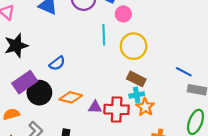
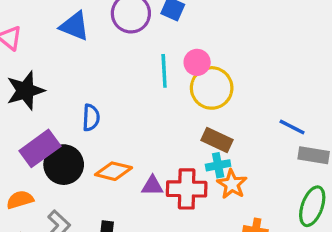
pink circle: (123, 14) -> (197, 62), moved
blue semicircle: (57, 63) -> (91, 118), turned -49

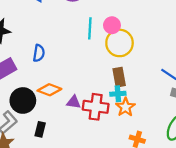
brown rectangle: (217, 140) -> (119, 77), turned 48
black circle: (64, 165) -> (23, 100), moved

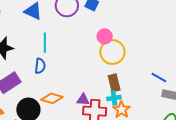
cyan line: (90, 28) -> (45, 43), moved
purple triangle: (74, 102) -> (83, 100), moved

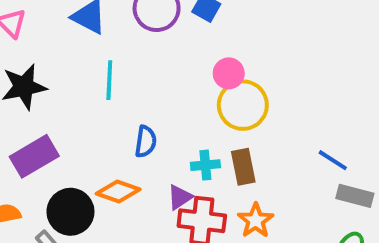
blue semicircle: (40, 66) -> (146, 142), moved
cyan cross: (114, 98) -> (205, 165), moved
purple triangle: (83, 100) -> (180, 197), turned -40

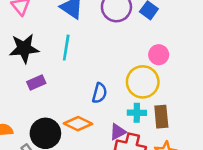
cyan line: (109, 80) -> (66, 48), moved
yellow circle: (243, 105) -> (143, 82), moved
purple rectangle: (34, 156) -> (36, 83), moved, size x0.6

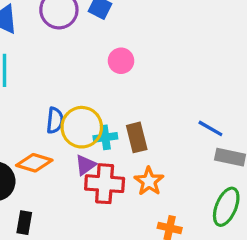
yellow circle: (143, 82) -> (82, 127), moved

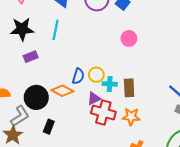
blue semicircle: (55, 120) -> (78, 76), moved
yellow circle: (82, 127) -> (96, 75), size x0.6
orange star: (149, 181) -> (131, 117), turned 30

